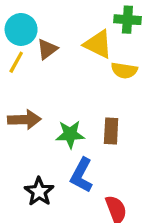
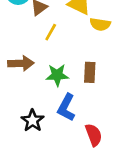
yellow line: (16, 62) -> (51, 32), moved

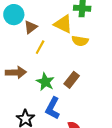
brown rectangle: (90, 72) -> (72, 80), turned 35
green star: (57, 75) -> (45, 82), turned 30

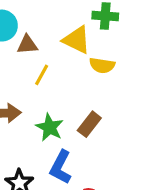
brown triangle: (31, 27) -> (27, 45), turned 32

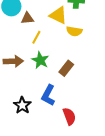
green star: (50, 127) -> (40, 60), moved

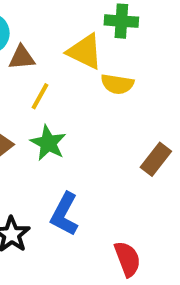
brown rectangle: (66, 68) -> (156, 159), moved
red semicircle: (69, 116) -> (127, 259), moved

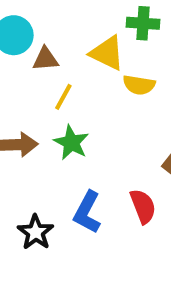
red semicircle: (127, 259) -> (143, 206), moved

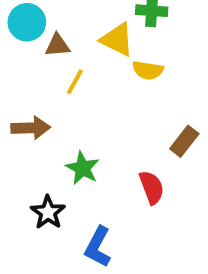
green star: (71, 143) -> (83, 168), moved
blue L-shape: (87, 212) -> (98, 247), moved

